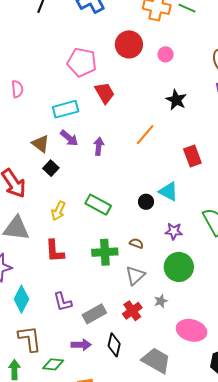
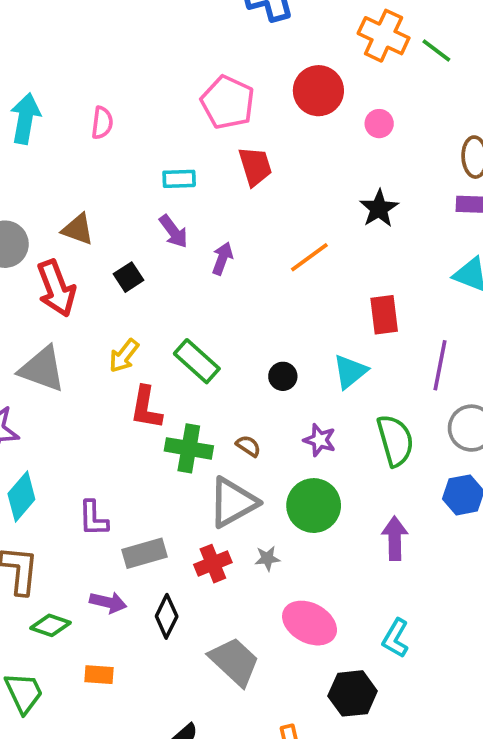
cyan rectangle: (66, 109) -> (179, 179), size x0.7
brown triangle: (40, 144) -> (78, 229), moved, turned -30
cyan triangle: (168, 191) -> (350, 372), moved, turned 40
red L-shape: (55, 251) -> (146, 408), moved
gray triangle: (135, 275) -> (233, 502), size x1.4

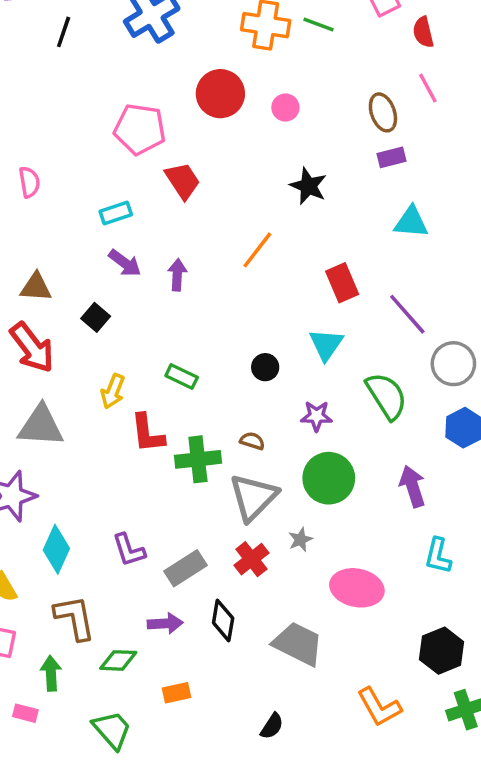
green rectangle: (197, 361) -> (182, 377), size x0.7
purple line: (440, 365) -> (407, 314), turned -36
cyan L-shape: (396, 638) -> (438, 556), moved
black hexagon: (353, 693) -> (442, 651), moved

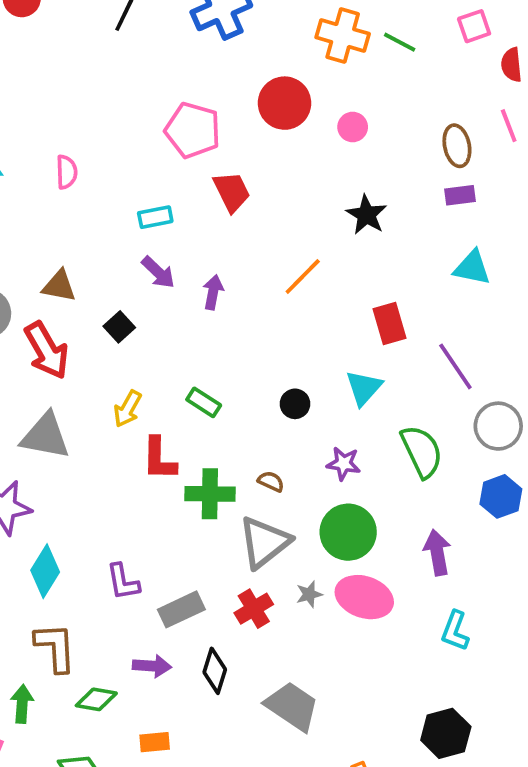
pink ellipse: (357, 588) -> (364, 597), moved

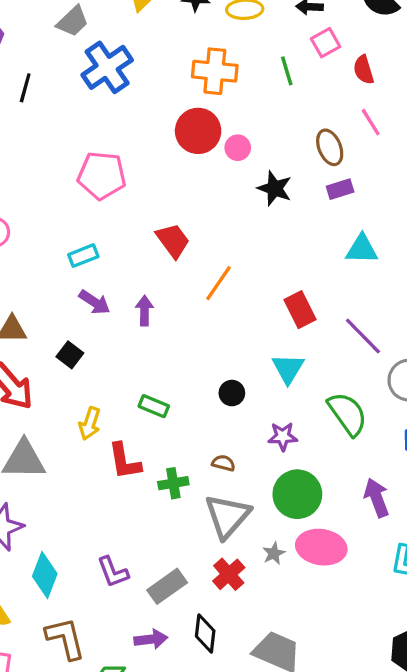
green line: (400, 42) -> (287, 71), moved, turned 56
red circle: (285, 103) -> (198, 131), moved
red trapezoid: (232, 192) -> (173, 241), moved
black star: (366, 215) -> (275, 188), moved
green cross: (210, 494) -> (173, 483), size x0.7

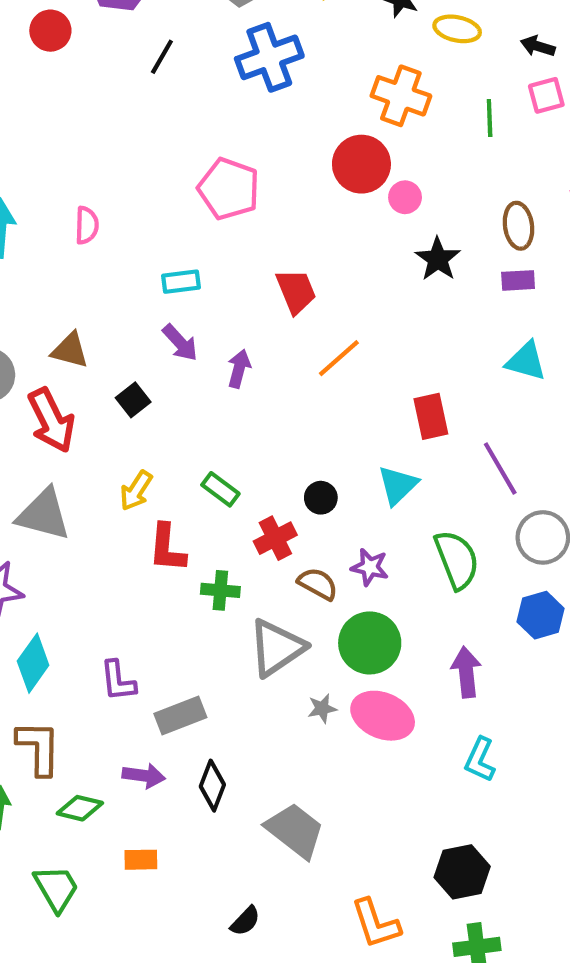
brown semicircle: (224, 463) -> (318, 584), moved, size x1.4
red cross: (229, 574) -> (275, 538), moved

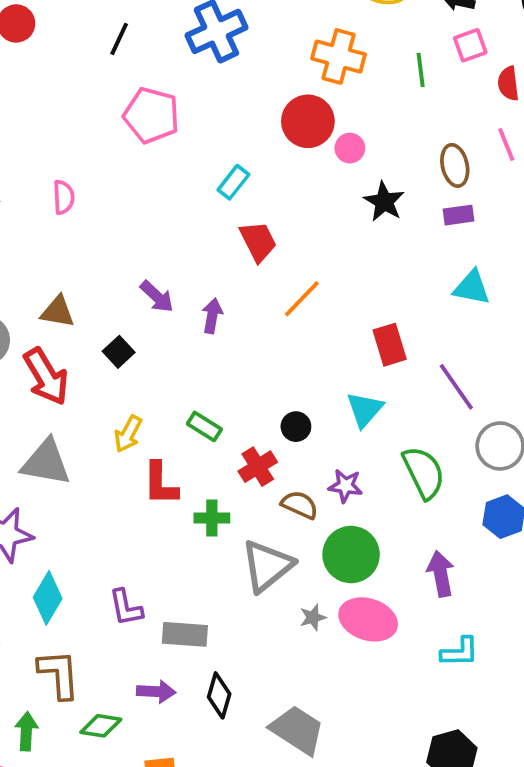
pink pentagon: (229, 189) -> (151, 115), moved
cyan rectangle: (181, 282) -> (233, 182), moved, turned -40
gray rectangle: (180, 716) -> (185, 634), turned 30
cyan L-shape: (480, 760) -> (460, 652), turned -111

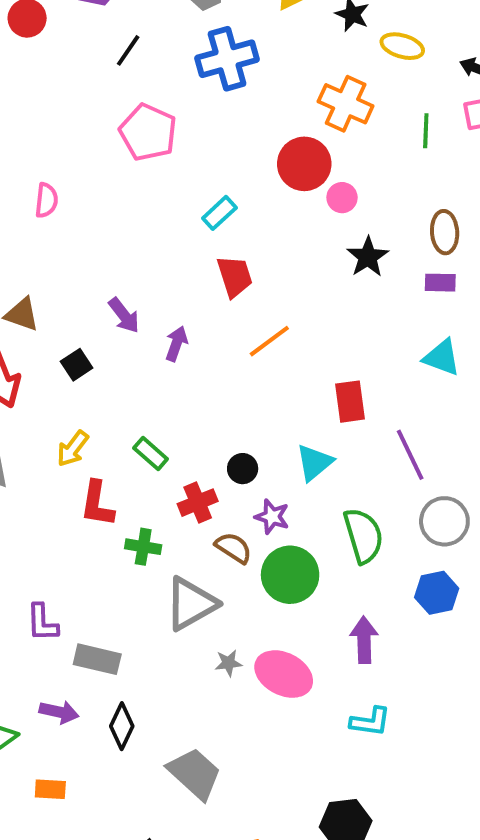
purple star: (345, 486) -> (272, 517), moved
green circle: (351, 555) -> (290, 575), moved

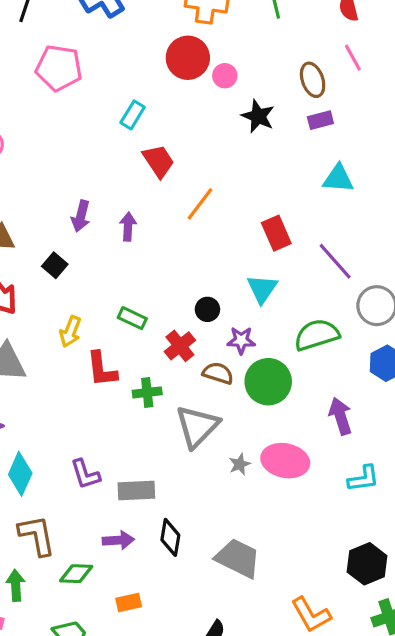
purple arrow: (124, 315) -> (81, 216), turned 68
green semicircle: (363, 536) -> (317, 335), turned -75

